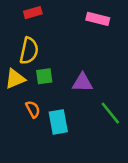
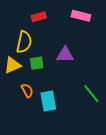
red rectangle: (33, 13) -> (39, 17), moved
purple triangle: (82, 83) -> (65, 55), moved

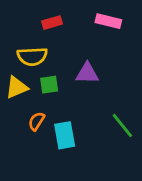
yellow semicircle: (24, 42) -> (32, 56), turned 75
orange semicircle: (27, 90) -> (36, 121), turned -120

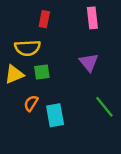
pink rectangle: (108, 21) -> (92, 18), turned 70
red rectangle: (52, 23) -> (44, 19), turned -63
purple triangle: (87, 73) -> (89, 62), moved, turned 50

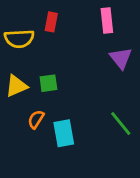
yellow semicircle: (27, 48) -> (19, 39), moved
purple triangle: (89, 62) -> (121, 58), moved

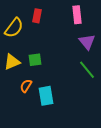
yellow semicircle: (19, 39) -> (14, 28), turned -50
green line: (121, 124) -> (87, 70), moved

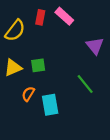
pink rectangle: (77, 15) -> (64, 16), moved, turned -42
green line: (87, 70) -> (85, 84), moved

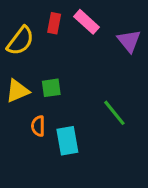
purple triangle: (95, 46) -> (129, 41), moved
orange semicircle: (28, 94) -> (38, 126), turned -32

